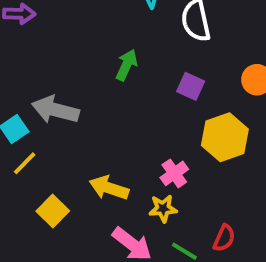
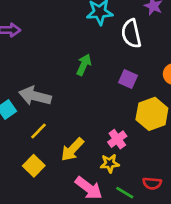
yellow line: (25, 163) -> (38, 131), moved
yellow arrow: (109, 188) -> (72, 149), turned -65
red semicircle: (224, 238) -> (152, 183), turned 72

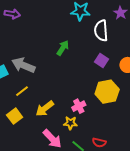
purple square: (128, 79) -> (102, 61), moved

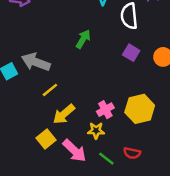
yellow line: (22, 91) -> (50, 90), moved
yellow hexagon: (107, 92) -> (140, 109), moved
yellow square: (15, 116) -> (46, 139), moved

